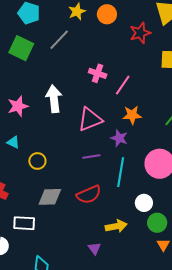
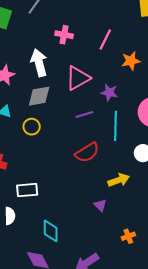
pink cross: (98, 73) -> (64, 35), moved
orange star: (132, 115) -> (131, 61), moved
gray diamond: (50, 197) -> (39, 96), moved

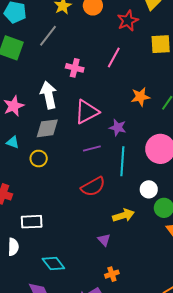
pink line: (105, 39) -> (114, 57), moved
cyan diamond: (51, 231) -> (53, 264), turned -40
orange cross: (128, 236) -> (112, 274), moved

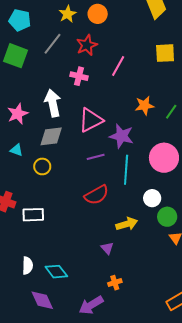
red star: (128, 21) -> (87, 45), moved
purple star: (118, 127) -> (121, 136), size x1.4
white rectangle: (32, 222) -> (33, 215), moved
white semicircle: (13, 247) -> (28, 266), moved

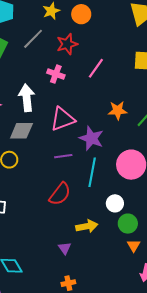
red semicircle: (97, 195) -> (60, 194), turned -30

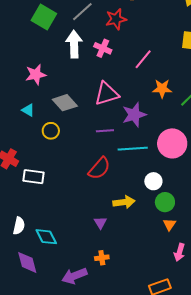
pink line: (96, 68) -> (143, 59), moved
white arrow: (27, 98) -> (74, 44), moved
gray diamond: (21, 131) -> (65, 103), turned 45
purple star: (91, 138) -> (134, 115), turned 30
cyan line: (92, 172) -> (133, 149), turned 72

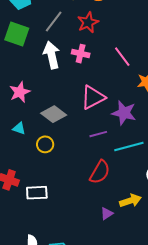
pink line: (143, 59) -> (122, 57), turned -65
purple star: (134, 115) -> (124, 113), turned -30
purple triangle: (100, 223) -> (107, 214), moved, turned 40

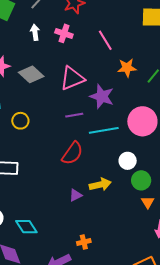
white arrow: (52, 55) -> (35, 32), size x0.6
gray diamond: (54, 114) -> (31, 74), moved

